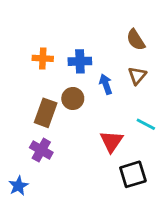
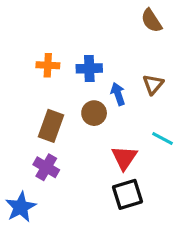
brown semicircle: (136, 40) -> (151, 21), moved
brown circle: (73, 99) -> (94, 113), moved
black square: (133, 174) -> (128, 194), moved
blue star: (18, 186) -> (21, 207), size x1.4

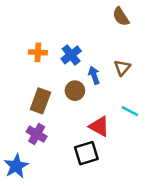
blue cross: (89, 68) -> (71, 55), turned -36
red triangle: (124, 158) -> (99, 126), turned -35
black square: (128, 194) -> (86, 153), moved

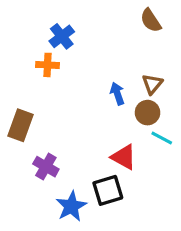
blue cross: (71, 55) -> (62, 36), moved
brown circle: (75, 91) -> (148, 113), moved
brown rectangle: (40, 101) -> (21, 125), moved
blue star: (16, 166) -> (71, 206), moved

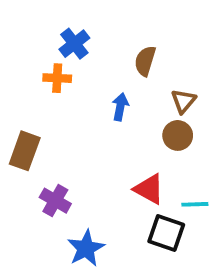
brown semicircle: (151, 21) -> (145, 61), moved, turned 50
blue arrow: (117, 94) -> (120, 107), moved, turned 30
cyan line: (162, 138) -> (195, 204), moved, turned -30
black square: (108, 190) -> (166, 233), moved, turned 36

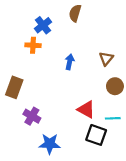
brown semicircle: (145, 61) -> (75, 13), moved
brown circle: (178, 135) -> (115, 86), moved
blue star: (86, 248) -> (50, 144), turned 30

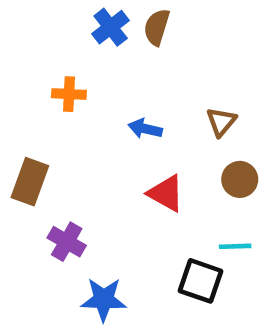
blue cross: (43, 25) -> (111, 27), moved
blue arrow: (70, 62) -> (145, 129), turned -88
red triangle: (86, 109) -> (166, 193), moved

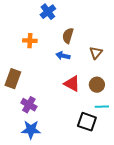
brown semicircle: (157, 27) -> (68, 36), moved
brown circle: (240, 179) -> (97, 85), moved
blue star: (104, 299) -> (31, 130), moved

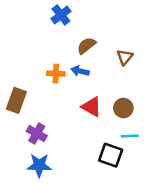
brown semicircle: (68, 36) -> (86, 46), turned 35
orange cross: (30, 41) -> (56, 74), moved
brown triangle: (96, 53) -> (125, 57), moved

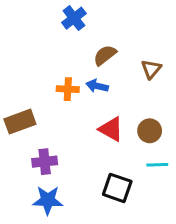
brown rectangle: (16, 100) -> (20, 122), turned 50
purple cross: (37, 133) -> (45, 162), turned -36
black square: (111, 155) -> (117, 188), moved

